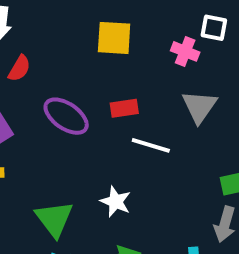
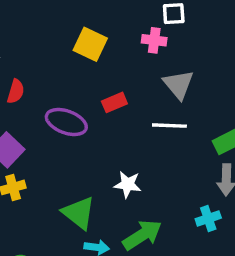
yellow square: (114, 38) -> (90, 44), turned 36
white line: (151, 145) -> (169, 126), moved

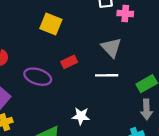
pink cross: (154, 40) -> (125, 14), moved

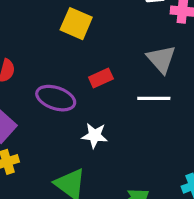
white star: (81, 116) -> (95, 136), moved

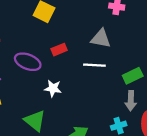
gray triangle: (161, 59) -> (101, 39), turned -40

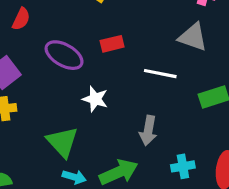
gray triangle: (101, 39) -> (193, 37), moved
gray arrow: (131, 101) -> (148, 131), moved

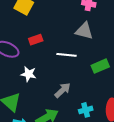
gray arrow: (148, 131) -> (63, 90), turned -138

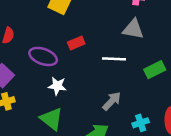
white star: (29, 74) -> (57, 86), moved

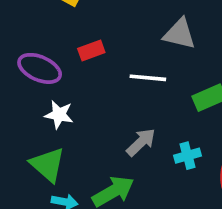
cyan cross: (141, 123) -> (187, 156), moved

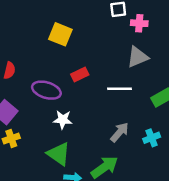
gray triangle: (180, 34) -> (138, 57), turned -30

